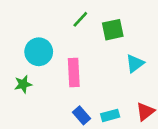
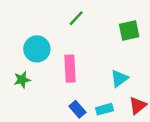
green square: (113, 30) -> (129, 30), moved
cyan triangle: (135, 63) -> (119, 78), moved

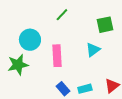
cyan triangle: (119, 78) -> (93, 50), moved
green star: (22, 80) -> (18, 65), size x1.5

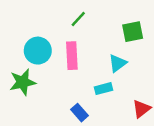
pink rectangle: (57, 56) -> (72, 56), moved
cyan rectangle: (85, 89) -> (104, 89), moved

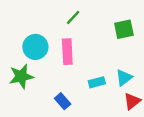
cyan triangle: (117, 63) -> (124, 78), moved
blue rectangle: (80, 113) -> (63, 101), moved

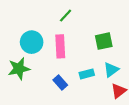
green square: (124, 29) -> (104, 41), moved
blue rectangle: (63, 101) -> (60, 82), moved

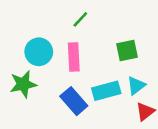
cyan rectangle: (87, 74) -> (106, 91), size x1.5
blue rectangle: (60, 82) -> (74, 101), size x1.5

